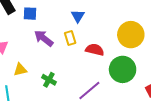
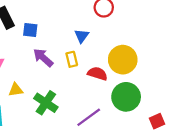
yellow circle: (131, 35) -> (123, 60), moved
green cross: (49, 80) -> (46, 103), size x1.5

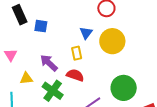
purple arrow: (43, 58) -> (49, 63), moved
yellow circle: (123, 60) -> (112, 41), moved
red semicircle: (97, 74) -> (75, 75), moved

